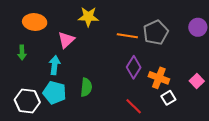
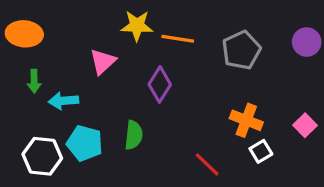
orange ellipse: (35, 22) -> (24, 34), moved
orange line: (127, 36) -> (178, 39), moved
cyan arrow: (55, 65) -> (63, 101), moved, turned -102
purple diamond: (134, 67) -> (160, 84), moved

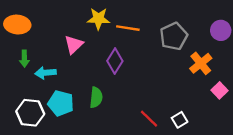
orange cross: (246, 120) -> (201, 63), moved, turned 30
white square: (261, 151) -> (180, 120), moved

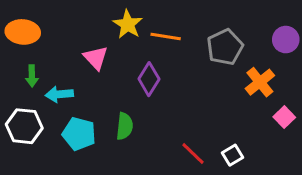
yellow star: (98, 19) -> (128, 24), turned 30
pink triangle: (74, 45) -> (96, 58), turned -30
white hexagon: (30, 113) -> (24, 126), moved

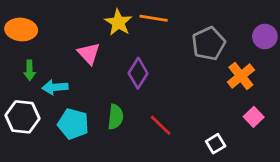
orange line: (166, 36) -> (154, 18), moved
pink square: (284, 117) -> (254, 117), moved
red line: (193, 154) -> (161, 125), moved

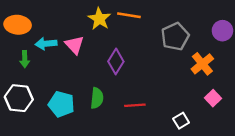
cyan arrow: (55, 87) -> (46, 44), moved
red line: (161, 125) -> (135, 105), turned -48

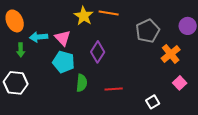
orange ellipse: (18, 25) -> (15, 21), turned 60
cyan pentagon: (61, 104) -> (64, 62), moved

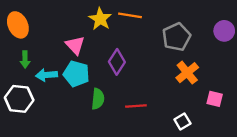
cyan arrow: (39, 37) -> (47, 75), moved
orange cross: (171, 54) -> (187, 73), moved
pink square: (180, 83) -> (215, 99), turned -32

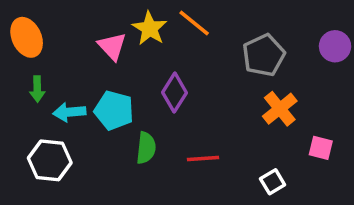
orange line: (130, 15) -> (194, 23), turned 30
pink triangle: (75, 45) -> (112, 46), moved
white hexagon: (19, 99) -> (50, 160), moved

